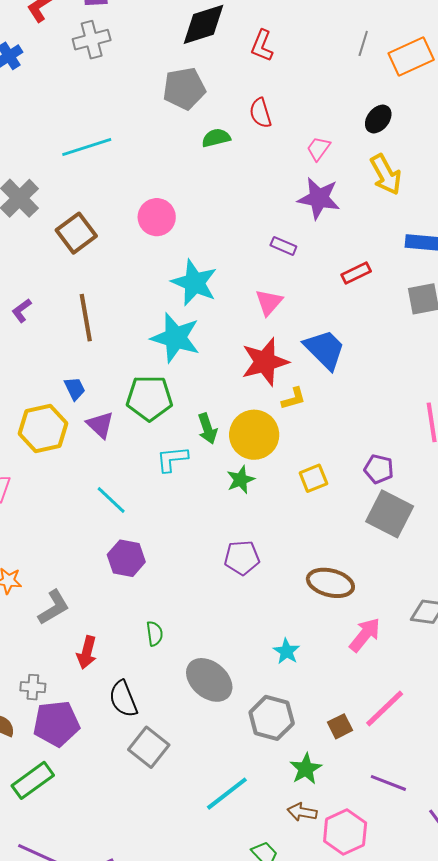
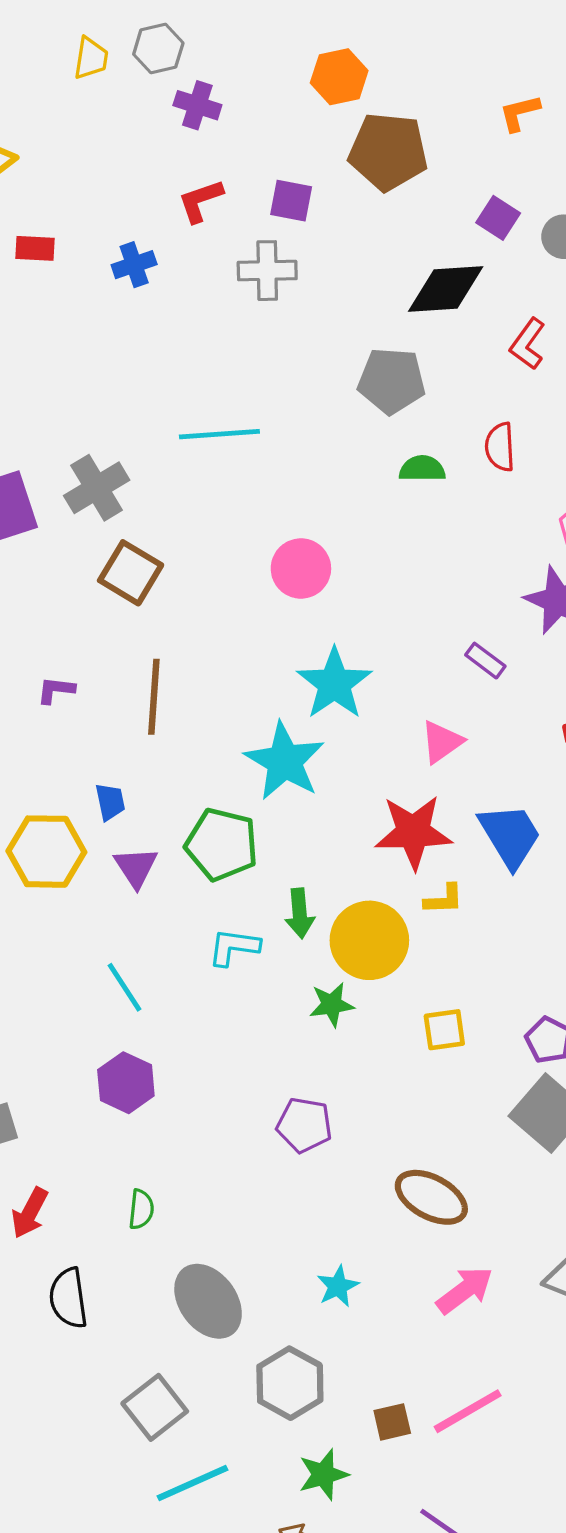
brown square: (76, 233) -> (131, 573), moved, turned -36
purple L-shape: (22, 310) -> (56, 690), moved, turned 30
gray square: (149, 747) -> (155, 1407), moved

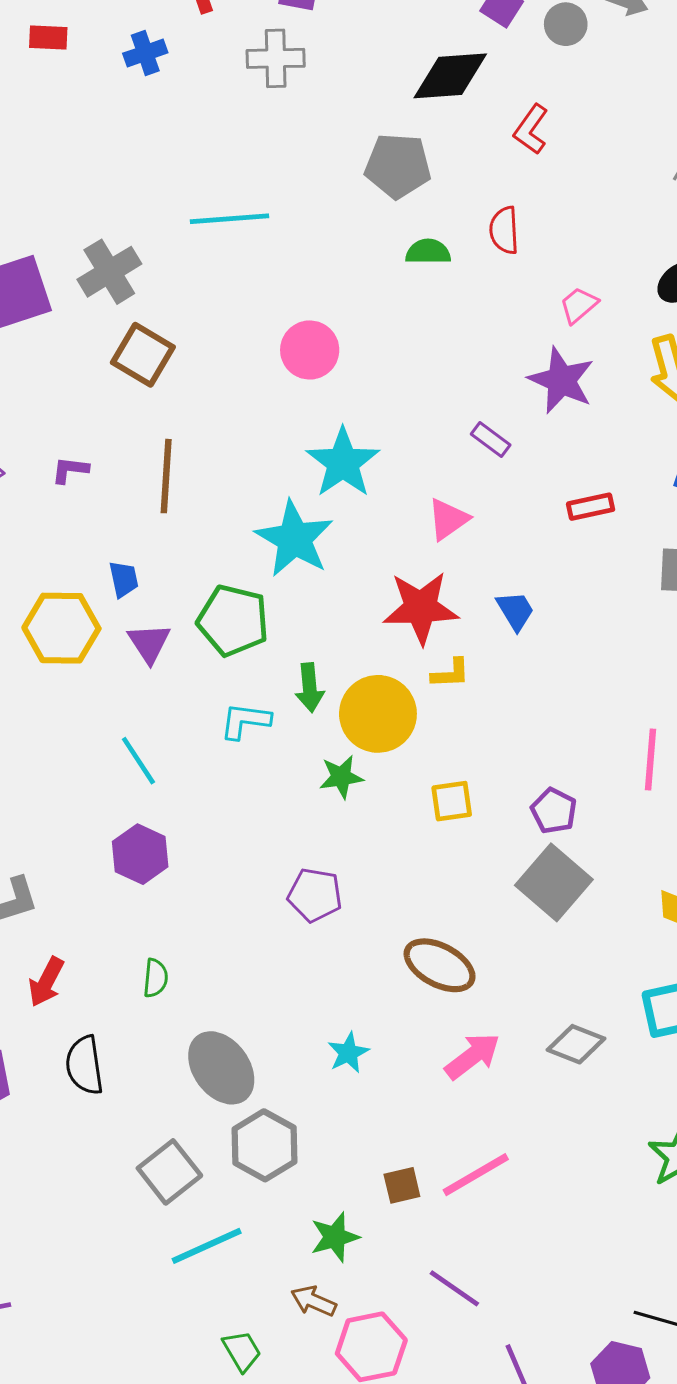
blue trapezoid: (510, 835) -> (515, 611), size x0.6
gray hexagon: (290, 1383) -> (264, 1145), moved

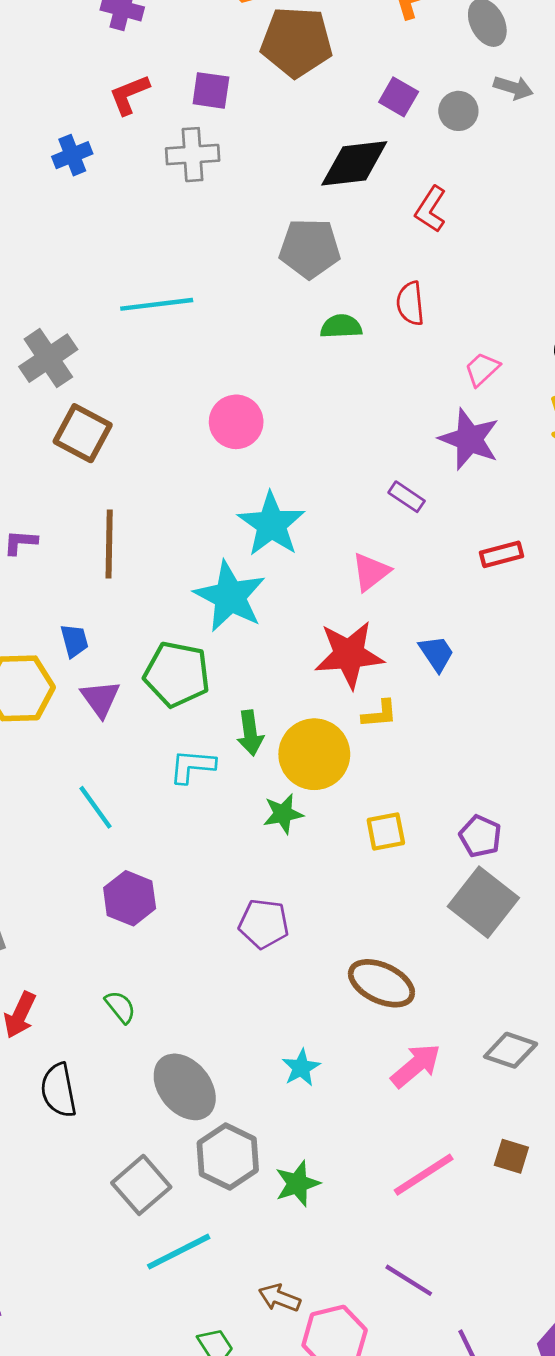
purple hexagon: (140, 854) -> (130, 898), moved
green semicircle: (155, 978) -> (120, 1007), turned -42
brown square: (402, 1185) -> (511, 1156), moved, turned 33
green star: (335, 1237) -> (297, 1184), moved

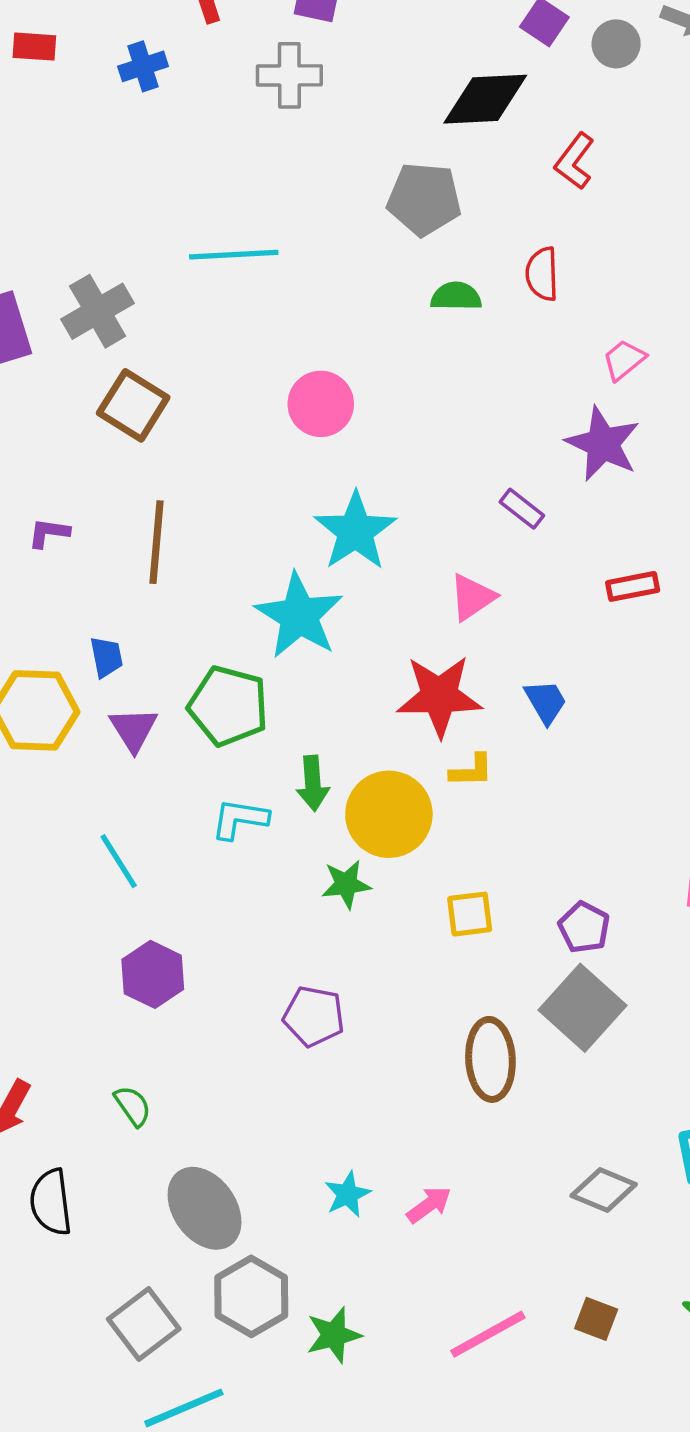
brown ellipse: (381, 983) -> (490, 1059), moved, turned 58
pink arrow: (416, 1066) -> (429, 1205), moved, size x0.7

